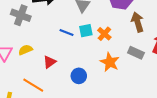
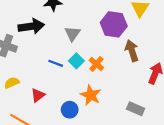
cyan square: (86, 31) -> (76, 61), turned -32
gray rectangle: (136, 53) -> (136, 109), moved
orange star: (110, 62) -> (91, 95), moved

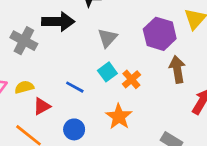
blue line: (56, 63) -> (75, 87), moved
red triangle: (38, 95) -> (42, 106), moved
blue circle: (70, 110) -> (74, 129), moved

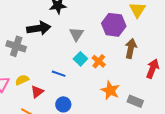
brown arrow: (177, 69) -> (131, 48), turned 30
orange star: (119, 117) -> (110, 90), moved

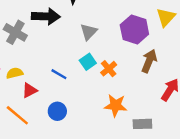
orange star: (110, 90) -> (116, 105), turned -30
gray rectangle: (135, 101) -> (142, 124), turned -35

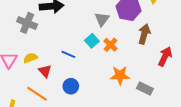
gray triangle: (89, 32) -> (102, 19), moved
red triangle: (30, 90) -> (45, 71), turned -40
gray rectangle: (142, 124) -> (145, 89), turned 35

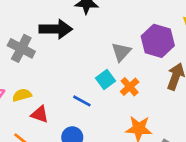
blue line: (68, 54) -> (82, 101), moved
red triangle: (45, 71) -> (40, 114), turned -32

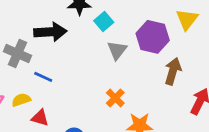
cyan square: (105, 79) -> (104, 21), moved
orange cross: (130, 87) -> (115, 98), moved
blue line: (82, 101) -> (43, 77), moved

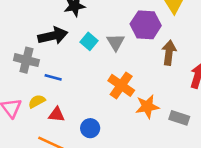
cyan square: (104, 21) -> (89, 41), moved
orange cross: (115, 98) -> (121, 85), size x1.5

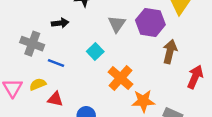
black arrow: (53, 36) -> (60, 23), size x0.6
cyan square: (89, 41) -> (95, 52), moved
gray triangle: (116, 42) -> (117, 24), moved

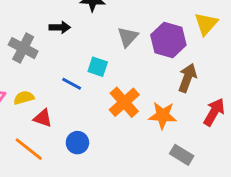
cyan square: (95, 52) -> (98, 67), turned -35
blue line: (56, 63) -> (72, 84), moved
orange star: (143, 101) -> (163, 115), moved

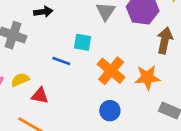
blue circle: (77, 143) -> (110, 111), moved

